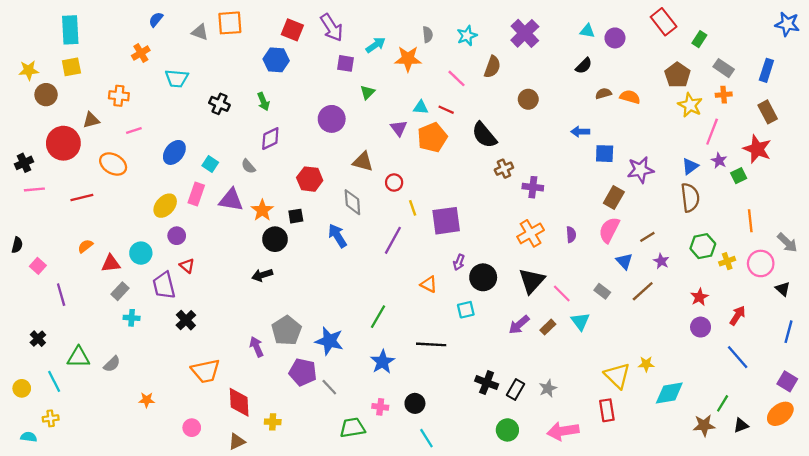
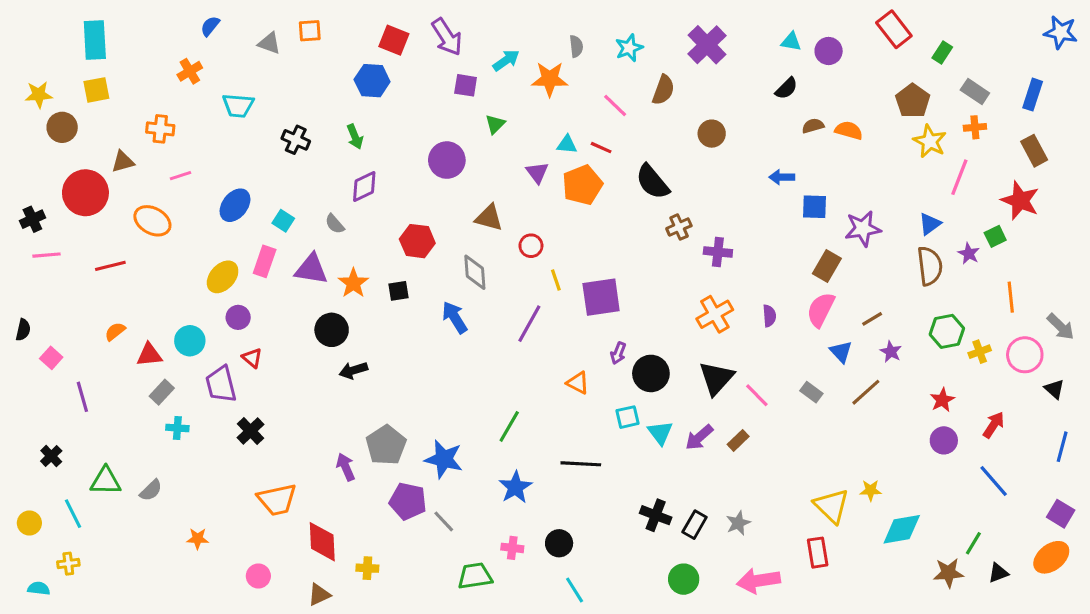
orange square: (230, 23) -> (310, 31), size x0.7
purple star: (719, 161) -> (969, 254), moved
black circle: (275, 239) -> (332, 330), moved
cyan triangle: (580, 321) -> (660, 433), moved

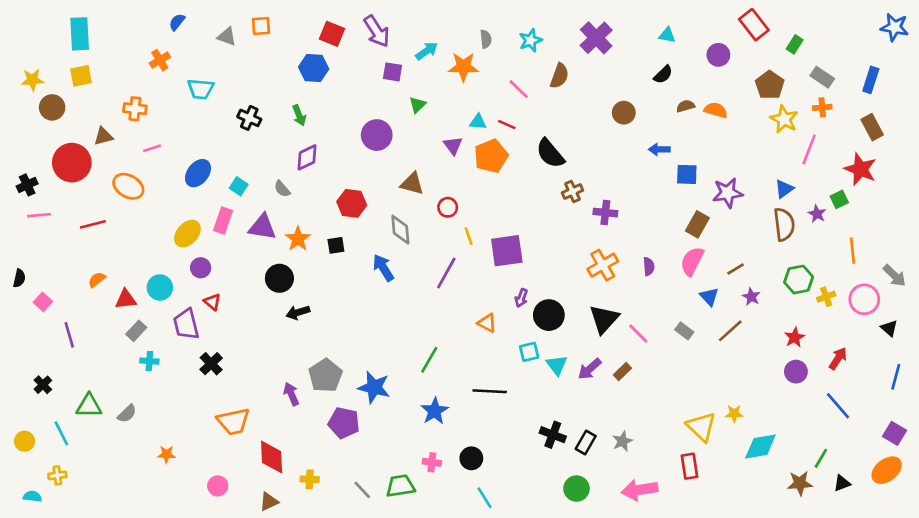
purple circle: (829, 51) -> (718, 55), moved
brown circle: (712, 134) -> (624, 113), moved
gray line: (444, 521) -> (362, 490), moved

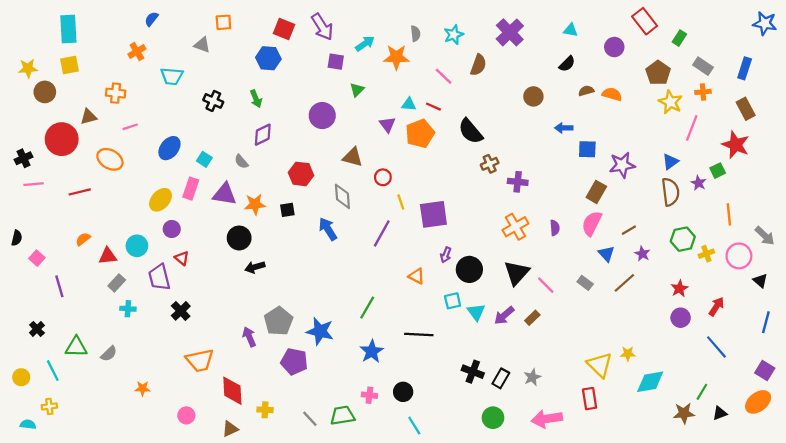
gray triangle: (227, 36) -> (202, 45), moved
orange star: (298, 239) -> (255, 204), turned 30

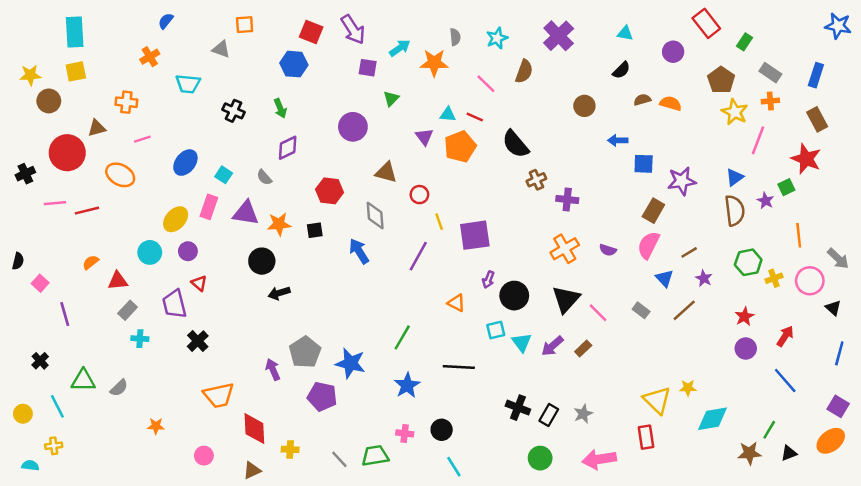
pink line: (34, 184) -> (55, 203), moved
purple semicircle: (555, 228) -> (608, 250), turned 112
cyan circle: (137, 246) -> (150, 252), moved

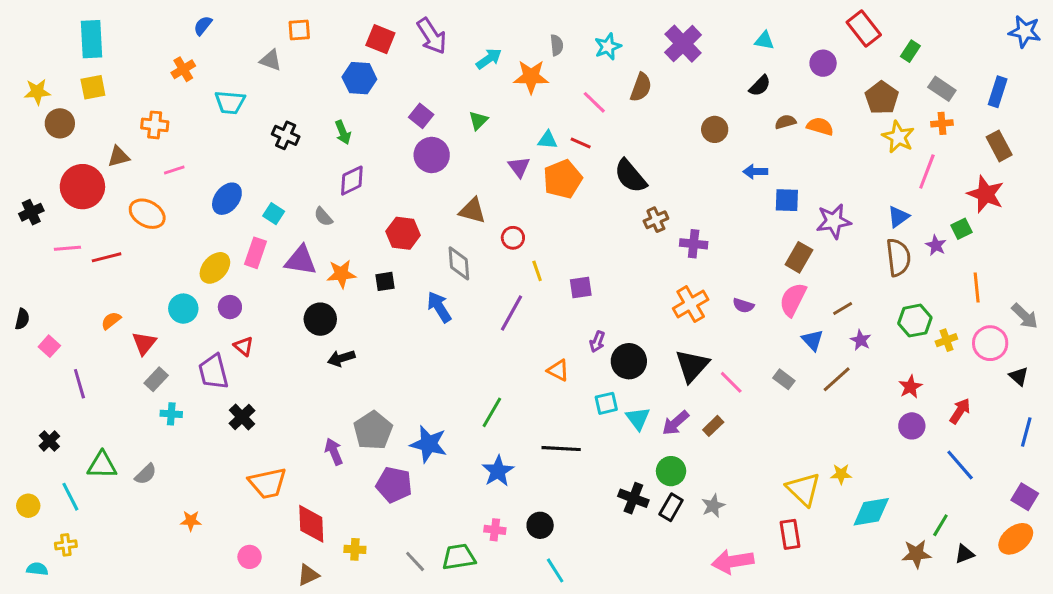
purple square: (368, 68) -> (421, 116), moved, turned 30
purple square: (475, 235) -> (581, 287), size x0.6
red triangle: (118, 281) -> (144, 343), turned -45
green circle: (540, 458) -> (671, 471), moved

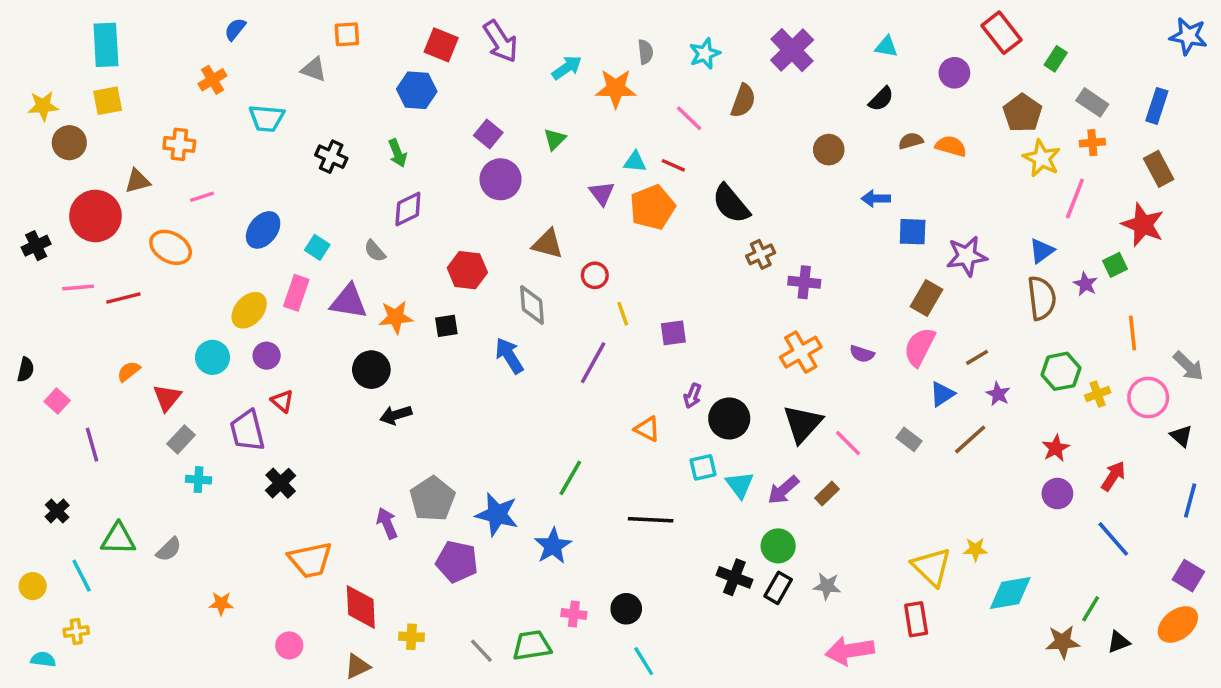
blue triangle: (813, 340) -> (942, 394), turned 40
blue star: (498, 471) -> (553, 546), moved
gray star: (713, 506) -> (827, 586), turned 30

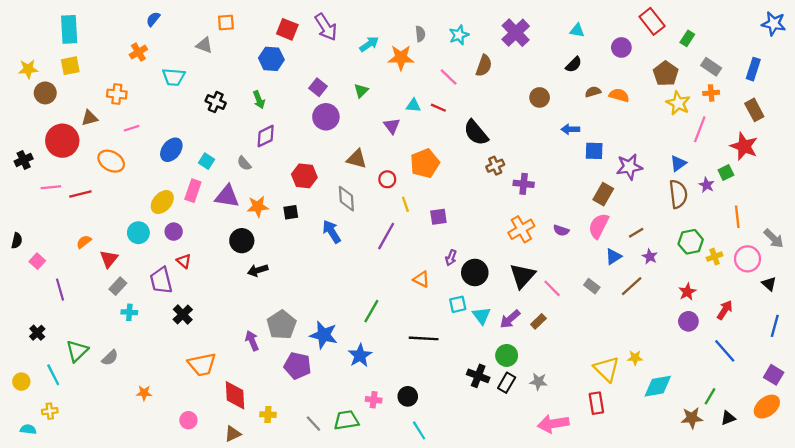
orange pentagon: (652, 207) -> (425, 163), moved
green triangle: (118, 539) -> (77, 351), turned -45

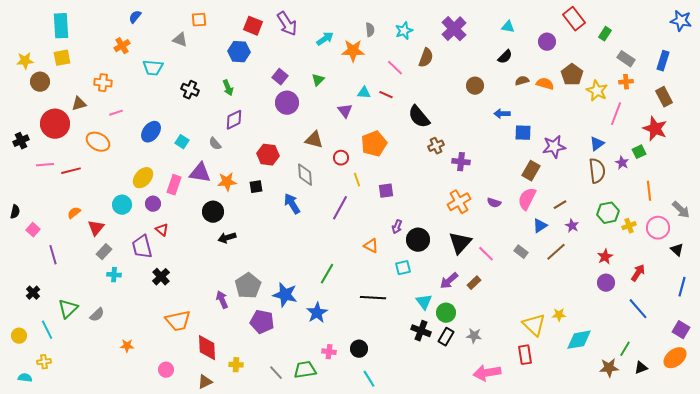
brown pentagon: (666, 74) -> (572, 75), moved
pink rectangle: (193, 191) -> (174, 185), moved
cyan triangle: (482, 316) -> (424, 302), moved

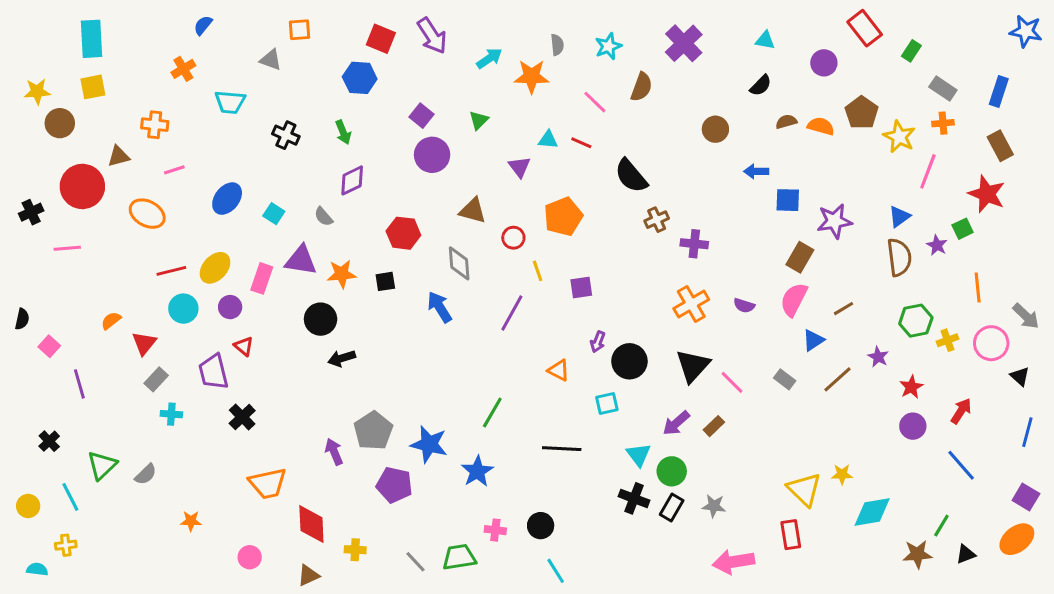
red line: (71, 171) -> (171, 271), moved
purple star: (572, 226) -> (878, 357), moved

